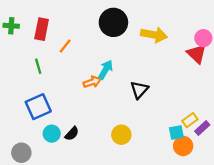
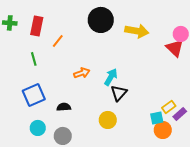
cyan arrow: (106, 70) -> (111, 77), moved
black triangle: (139, 90) -> (119, 93), moved
cyan circle: (52, 134) -> (38, 128), moved
black semicircle: (72, 134) -> (64, 107), moved, turned -136
gray circle: (21, 153) -> (63, 136), moved

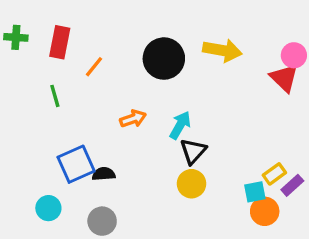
black circle: (101, 20) -> (164, 59), moved
blue square: (34, 95) -> (76, 164), moved
yellow circle: (108, 120) -> (191, 184), moved
cyan circle: (38, 128) -> (48, 208), moved

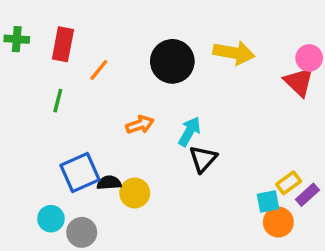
green line: (55, 96) -> (58, 101), turned 30
yellow circle: (191, 184) -> (135, 193), moved
gray circle: (102, 221) -> (82, 232), moved

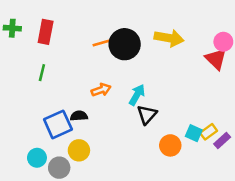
orange line: (99, 70) -> (101, 43), moved, turned 35
black semicircle: (109, 183) -> (79, 116), moved
yellow circle: (135, 193) -> (79, 150), moved
cyan square: (268, 202) -> (194, 133), moved, turned 35
orange circle: (278, 222) -> (170, 145), moved

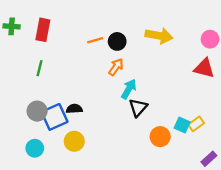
black circle: (125, 44) -> (117, 41), size x0.6
red triangle: (216, 59) -> (204, 68), moved, turned -30
orange arrow: (101, 90) -> (116, 67), moved, turned -36
purple rectangle: (222, 140) -> (209, 159), moved
gray circle: (59, 168) -> (37, 111), moved

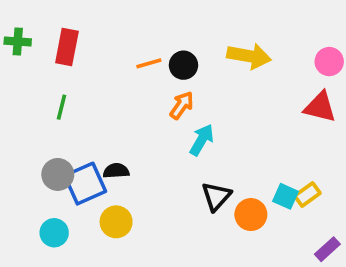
black triangle: (138, 108) -> (216, 196), moved

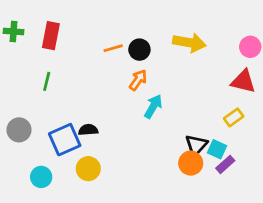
gray circle: (58, 174) -> (19, 130), moved
yellow rectangle: (307, 195) -> (234, 117), moved
black triangle: (216, 196) -> (196, 145), moved
purple rectangle: (327, 249) -> (225, 164), moved

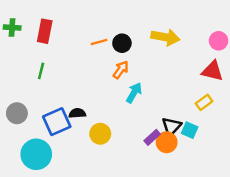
purple rectangle: (225, 164) -> (152, 137), moved
yellow circle: (88, 169) -> (100, 134), moved
cyan circle: (41, 177) -> (36, 154), size x1.6

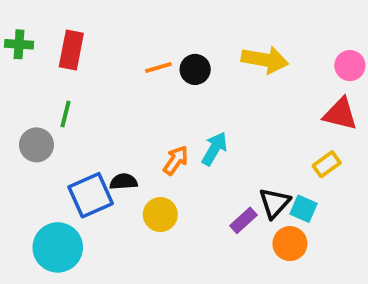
orange arrow: (121, 70) -> (176, 160), moved
gray circle: (17, 113) -> (36, 145), moved
orange circle: (167, 142) -> (290, 244), moved

